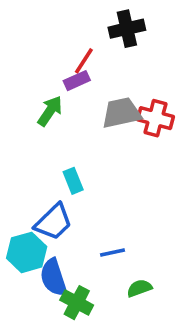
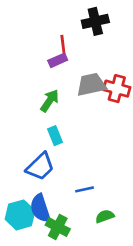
red line: (84, 61) -> (63, 46), turned -40
green arrow: (50, 111) -> (50, 101), moved
cyan hexagon: (27, 252) -> (20, 215), moved

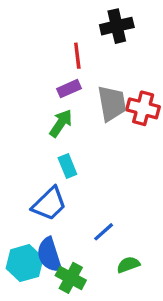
purple rectangle: (58, 60) -> (69, 89), moved
gray trapezoid: (91, 85) -> (112, 103), turned 92
blue line: (85, 189) -> (104, 232), turned -30

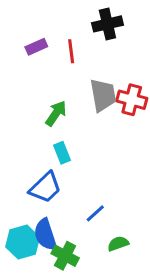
purple rectangle: (69, 89) -> (36, 47), moved

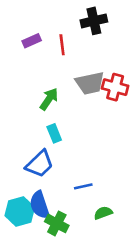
gray trapezoid: (103, 95) -> (90, 83), turned 88
blue line: (95, 213) -> (83, 186), turned 30

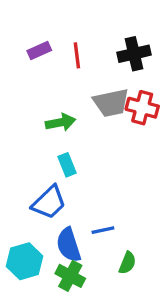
black cross: (94, 21) -> (134, 54), moved
green arrow: (49, 99) -> (60, 122), turned 45
blue semicircle: (40, 205) -> (69, 245), moved
green semicircle: (103, 213) -> (127, 263), turned 132

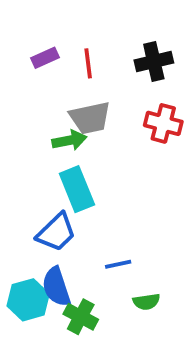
gray trapezoid: (111, 103) -> (90, 118), moved
cyan rectangle: (67, 165) -> (77, 189), size x1.6
blue semicircle: (69, 245) -> (56, 287), moved
green semicircle: (127, 263) -> (146, 302), turned 60

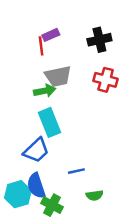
purple rectangle: (45, 58) -> (51, 35), moved
red line: (88, 63) -> (41, 46), moved

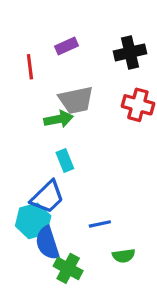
red line: (41, 46) -> (30, 67), moved
cyan rectangle: (50, 122) -> (65, 160), size x0.6
cyan hexagon: (18, 194) -> (33, 221), moved

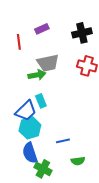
blue trapezoid: (47, 197) -> (26, 111), moved
cyan hexagon: (33, 221) -> (30, 128), moved

